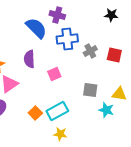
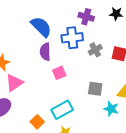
purple cross: (57, 15) -> (86, 17), moved
purple semicircle: (29, 59) -> (45, 52), moved
orange square: (35, 113) -> (37, 122), moved

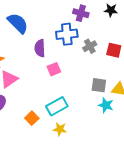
blue semicircle: (41, 27) -> (18, 23), moved
gray square: (95, 89) -> (99, 85), moved

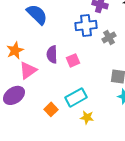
purple semicircle: (40, 48) -> (52, 54), moved
yellow star: (60, 129) -> (87, 117), moved

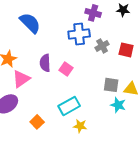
pink square: (73, 60) -> (66, 69), turned -32
orange square: (51, 109) -> (37, 122), moved

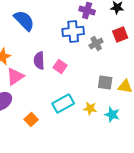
red square: (126, 50) -> (120, 34), moved, turned -35
cyan star: (118, 105) -> (112, 114), moved
yellow star: (80, 126) -> (90, 108), moved

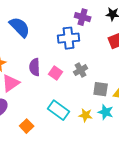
gray cross: (96, 44) -> (81, 70), moved
cyan rectangle: (63, 104) -> (59, 110), turned 65
cyan star: (112, 114) -> (106, 112), moved

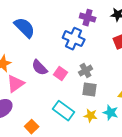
blue cross: (69, 38) -> (74, 39), turned 30
purple semicircle: (35, 67) -> (40, 68), turned -42
gray square: (101, 89) -> (90, 90), moved

